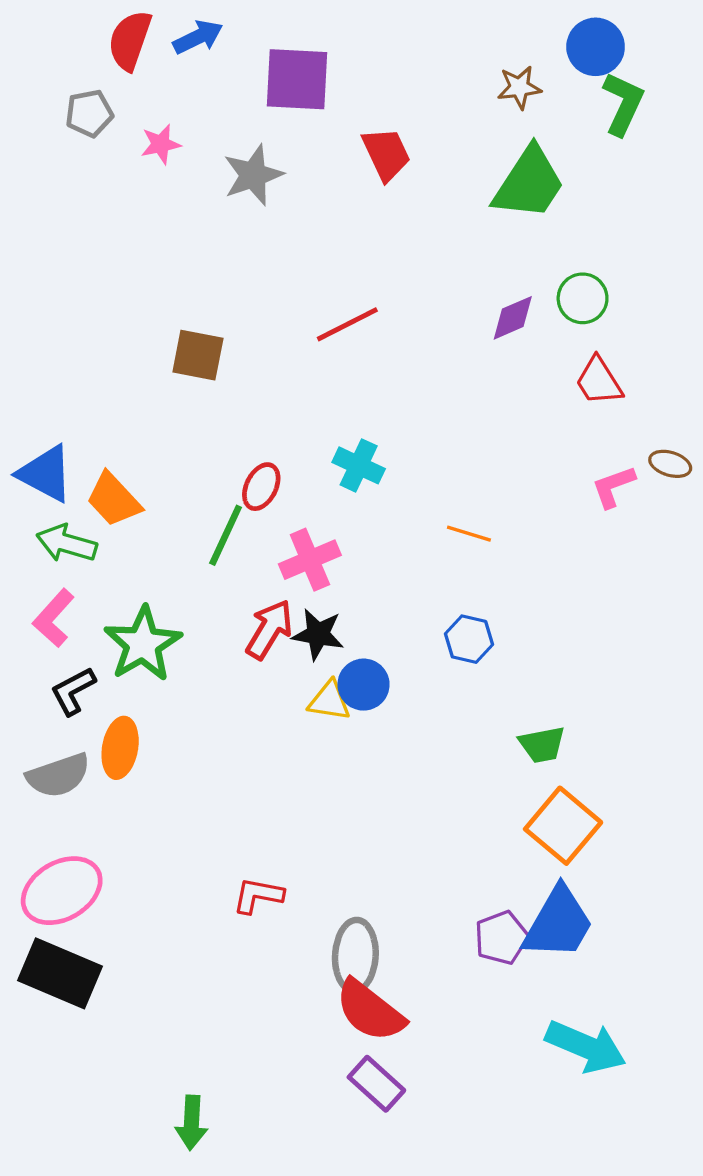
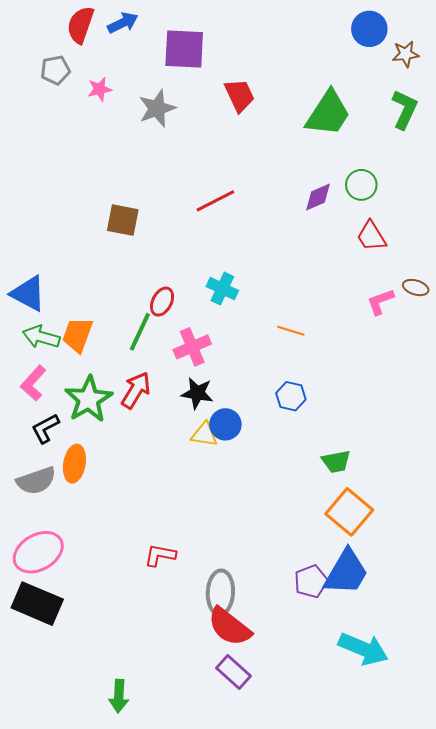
brown star: (519, 87) -> (406, 54), moved
green L-shape: (623, 104) -> (405, 109), moved
orange trapezoid: (114, 500) -> (77, 335), moved, turned 63
red arrow: (269, 629) -> (136, 390), moved

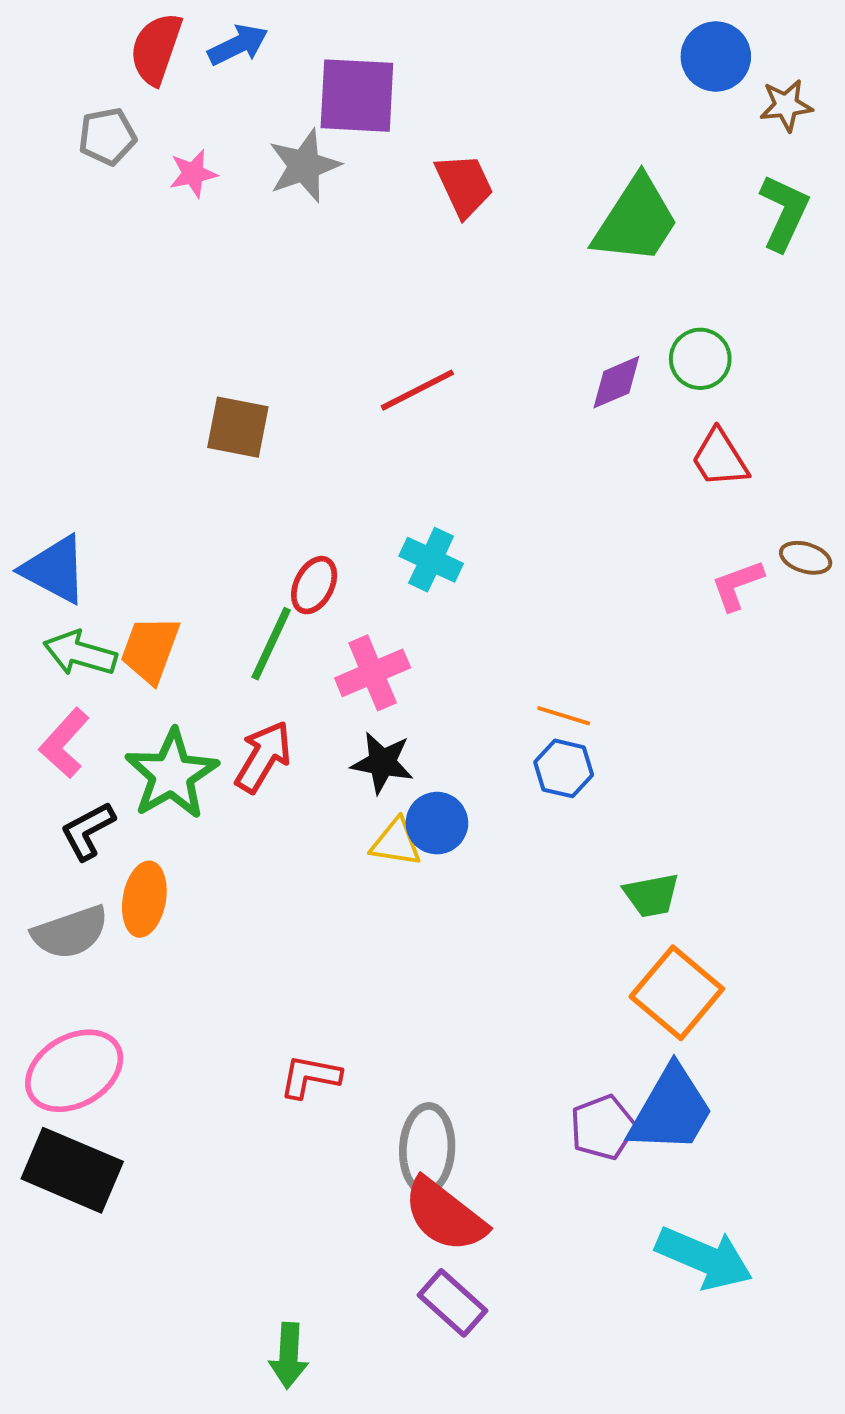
gray star: (157, 108) -> (304, 166), moved
orange line: (291, 331) -> (564, 716), moved
green arrow: (119, 696) -> (289, 1356), moved

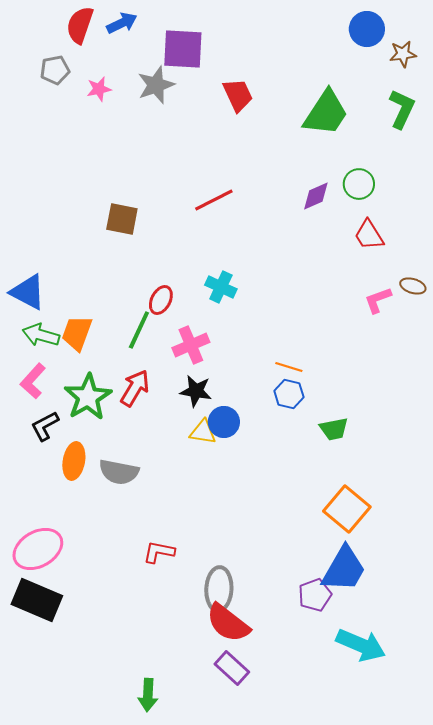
green trapezoid: (651, 895) -> (334, 429), moved
gray semicircle: (70, 932) -> (119, 472), moved, turned 30
purple pentagon: (603, 1127) -> (315, 595), moved

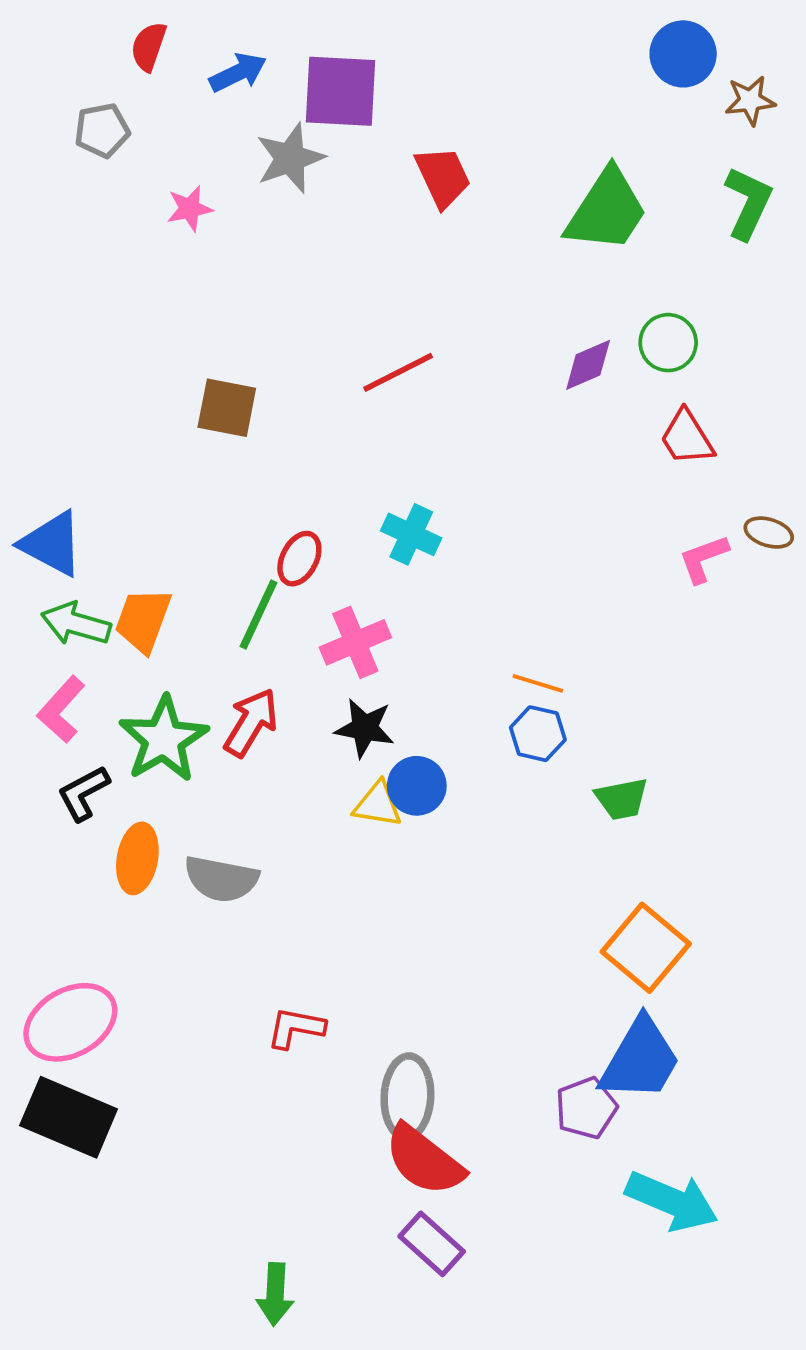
blue arrow: (122, 23) -> (238, 73), moved
red semicircle: (80, 25) -> (149, 47), size x0.7
pink star: (99, 89) -> (190, 209), moved

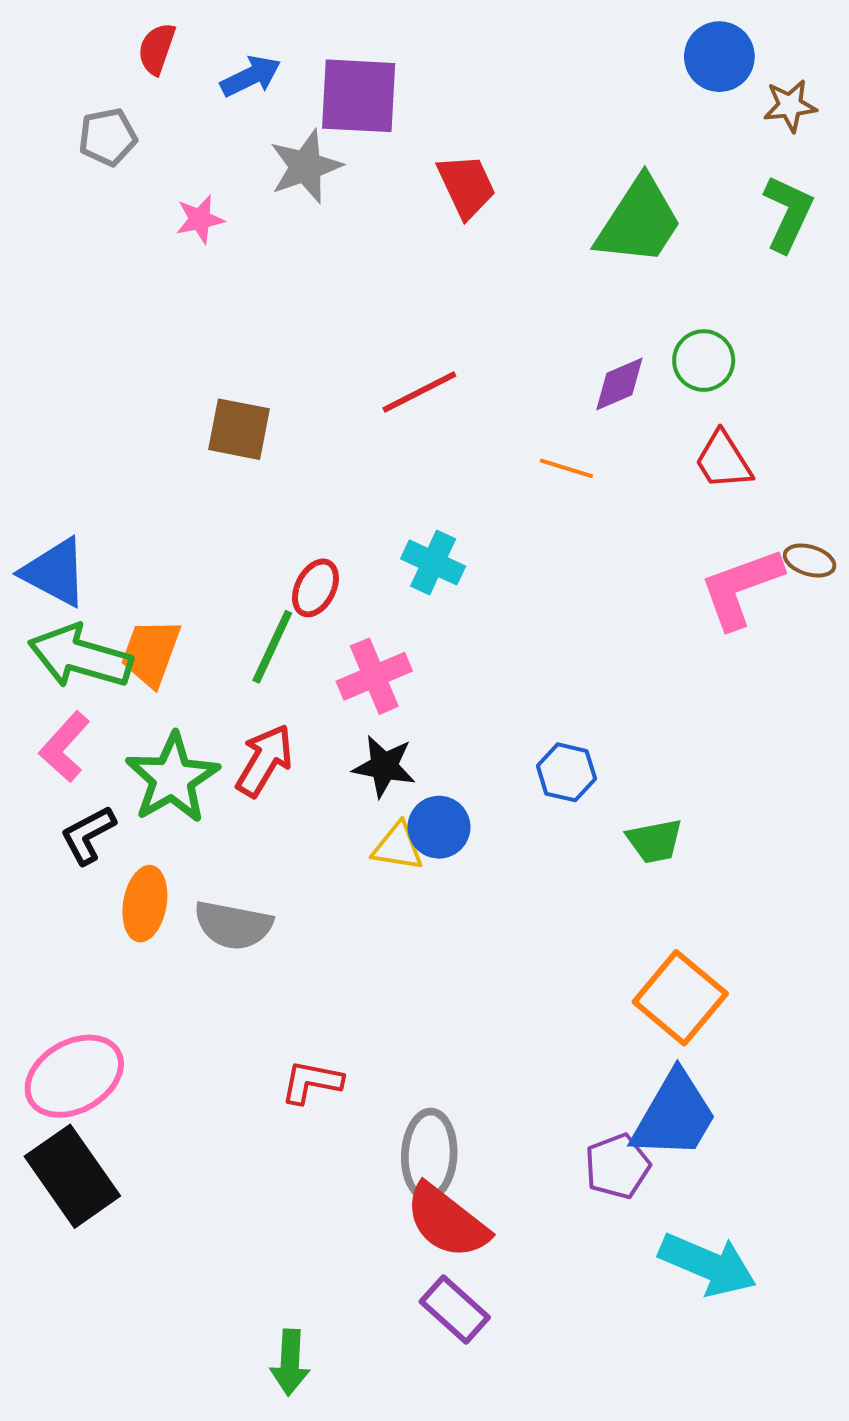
pink L-shape: (704, 559) -> (741, 588), size x1.6
green arrow: (76, 624) -> (80, 657), size x1.4
orange line: (538, 683) -> (566, 468), moved
black rectangle: (69, 1117) -> (72, 1176), turned 32

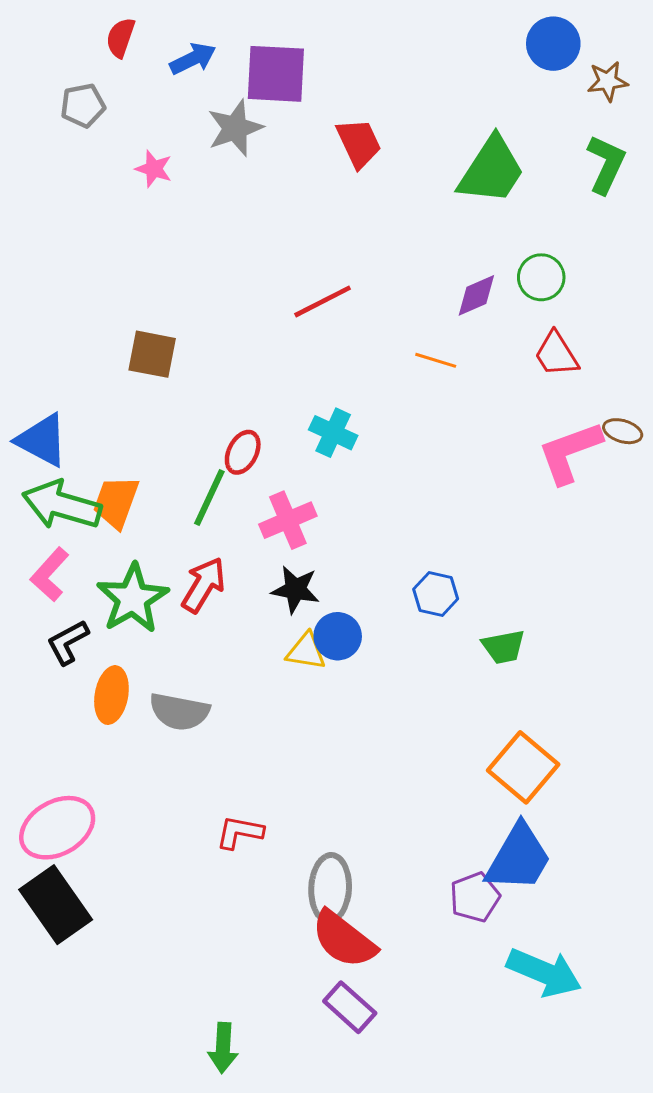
pink star: (200, 219) -> (154, 169), turned 30
brown square: (239, 429) -> (152, 354), moved

